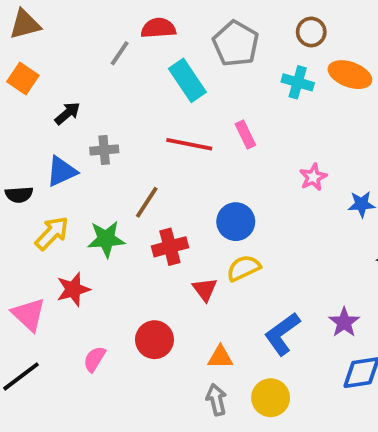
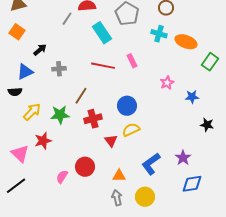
orange ellipse: (350, 75) -> (186, 42), moved
blue triangle: (62, 171) -> (25, 72), moved
pink semicircle: (94, 359) -> (62, 177), moved

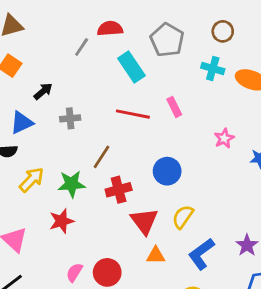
yellow semicircle: (131, 130) -> (183, 217), moved, turned -30
red star: (43, 141) -> (62, 221), moved
red triangle: (111, 141) -> (144, 221), size x1.5
red circle: (85, 167) -> (107, 272), moved
orange triangle: (119, 176) -> (156, 255), moved

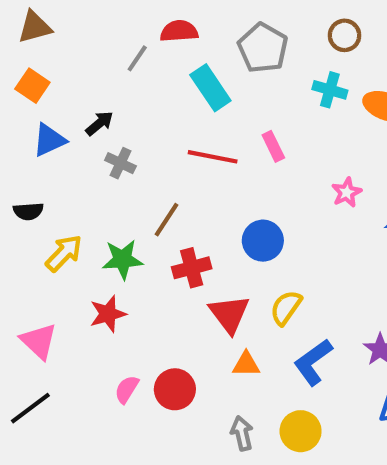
black arrow: (43, 91) -> (99, 123), moved
gray cross: (70, 118) -> (120, 163), turned 30
blue triangle: (22, 123) -> (49, 140), moved

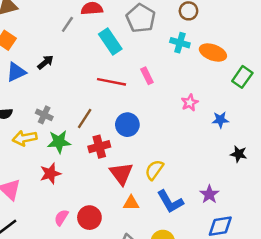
gray cross: (120, 163) -> (44, 115), moved
blue circle: (263, 241) -> (127, 125), moved
yellow arrow: (64, 253) -> (25, 138), turned -145
blue L-shape: (313, 362) -> (170, 202), turned -84

